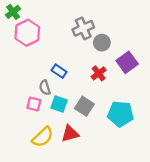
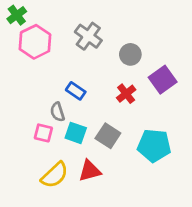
gray cross: (83, 28) -> (88, 36), moved, turned -30

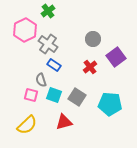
green cross: (17, 15) -> (48, 11), moved
gray cross: (88, 36) -> (48, 44), moved
yellow semicircle: (55, 175) -> (27, 125), moved

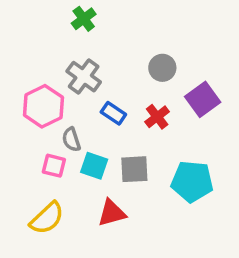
pink hexagon: (25, 30) -> (43, 106), moved
blue rectangle: (54, 65) -> (113, 113), moved
gray square: (77, 97) -> (134, 169), turned -36

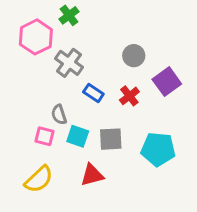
pink hexagon: (43, 106) -> (36, 37), moved

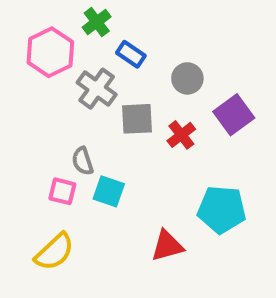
blue rectangle: (93, 93) -> (131, 54), moved
gray square: (111, 139) -> (137, 119), moved
red triangle: (92, 175) -> (167, 246), moved

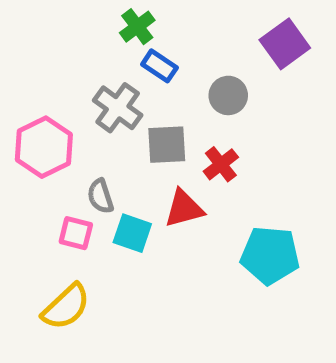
green cross: (97, 22) -> (137, 27), moved
pink hexagon: (50, 52) -> (44, 147), moved
purple square: (234, 115) -> (285, 44), moved
red triangle: (167, 246) -> (184, 209), moved

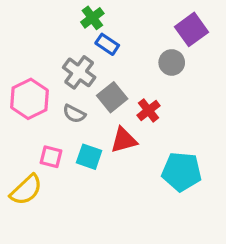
gray circle: (228, 95) -> (172, 62), moved
gray square: (167, 145) -> (112, 97), turned -36
gray semicircle: (100, 196) -> (74, 114), moved, turned -45
yellow semicircle: (66, 307) -> (26, 190), moved

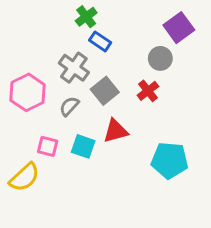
red cross: (149, 110) -> (148, 91), moved
gray semicircle: (74, 114) -> (69, 106), turned 105

